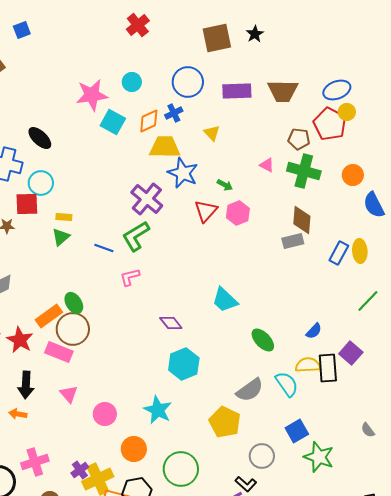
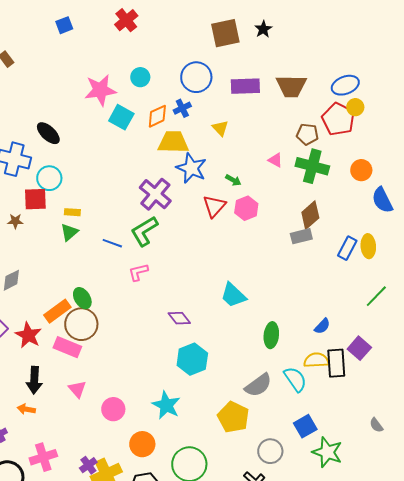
red cross: (138, 25) -> (126, 20), moved
blue square: (22, 30) -> (64, 25), moved
brown diamond: (302, 220) -> (310, 215), turned 44
green ellipse: (263, 340) -> (271, 335), turned 50

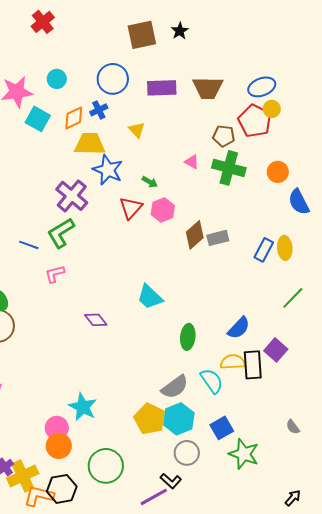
brown diamond: (310, 215) -> (195, 235), moved
blue semicircle: (322, 326) -> (239, 328), size x1.4
cyan hexagon: (192, 359) -> (179, 419), moved
pink circle: (113, 409) -> (57, 428), moved

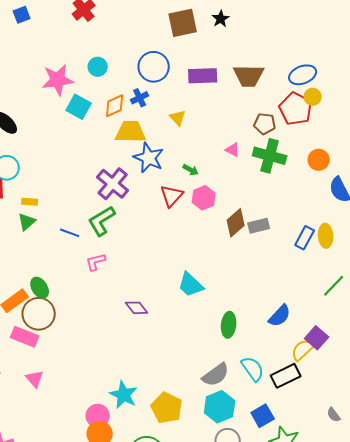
yellow semicircle: (233, 362) -> (303, 350), moved, turned -40
black rectangle: (253, 365) -> (286, 376), moved, turned 68
yellow pentagon: (150, 419) -> (167, 408), moved

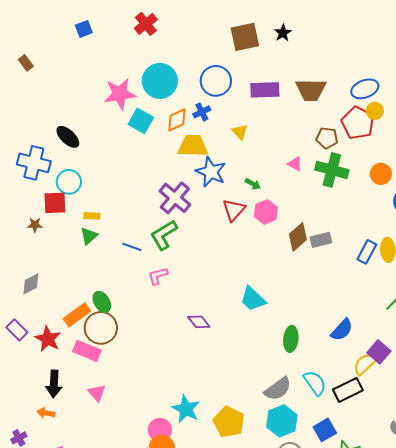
cyan circle: (98, 67) -> (160, 81), size x1.8

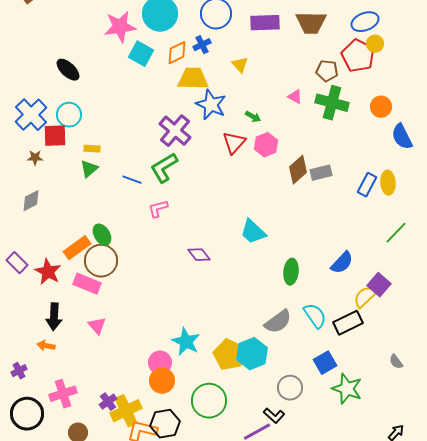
blue cross: (34, 163) -> (31, 115), moved, turned 32
gray diamond: (31, 284) -> (31, 201), moved
cyan hexagon: (282, 421) -> (252, 354), moved

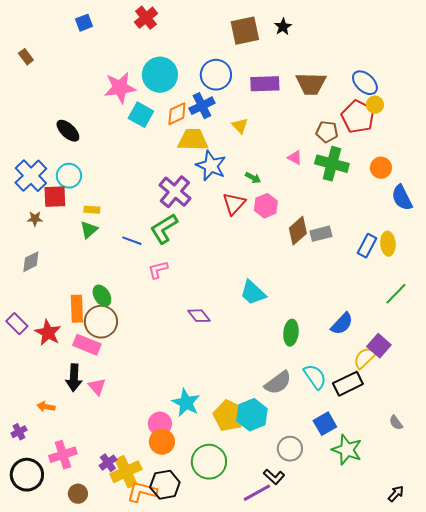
blue ellipse: (365, 22) -> (365, 83), turned 64
blue cross: (202, 45) -> (202, 106), size x1.4
orange rectangle: (77, 248) -> (77, 309), turned -56
black arrow: (54, 317) -> (74, 378), moved

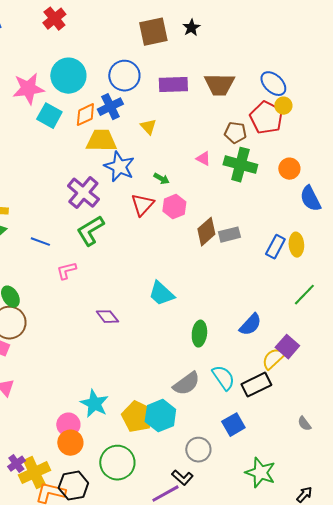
green L-shape: (164, 229) -> (90, 231), moved
green star: (347, 450) -> (260, 473), moved

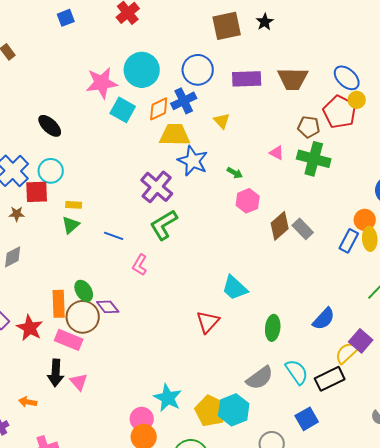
orange circle: (289, 169) -> (365, 220), moved
red triangle: (142, 205) -> (208, 322), moved
gray rectangle: (229, 235) -> (303, 229), turned 60
pink L-shape: (66, 271) -> (140, 265), turned -45
purple diamond: (107, 317) -> (108, 307), moved

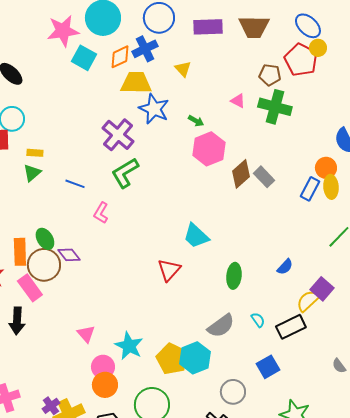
pink hexagon: (248, 201) -> (209, 149), size x1.4
blue semicircle: (324, 319) -> (285, 267), size x0.7
pink rectangle: (69, 340) -> (30, 288), turned 32
cyan semicircle: (297, 372) -> (258, 320), size x0.6
pink triangle: (79, 382) -> (86, 334), moved

